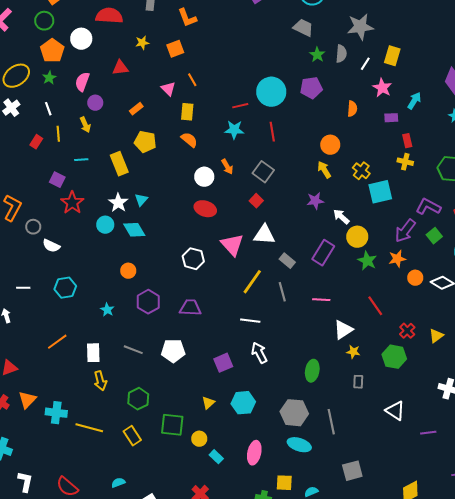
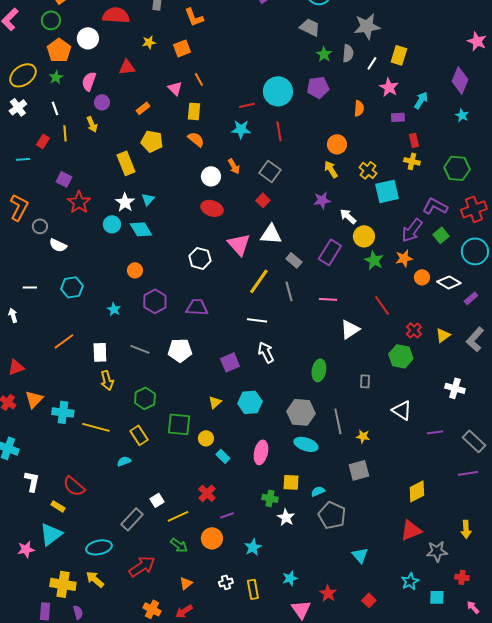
cyan line: (81, 160) -> (23, 159), moved
yellow star: (353, 352) -> (363, 436), moved
cyan semicircle: (118, 483) -> (124, 461), moved

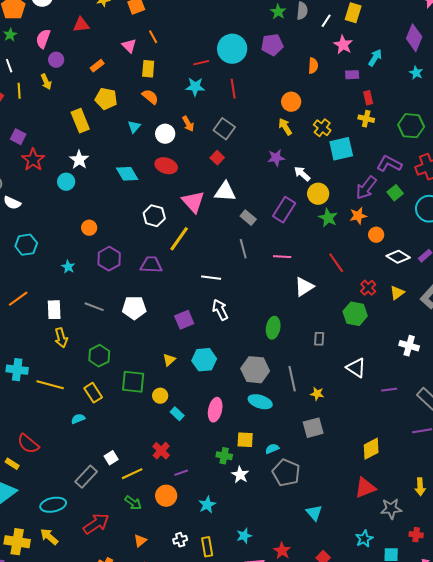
cyan triangle: (148, 199) -> (134, 127), moved
cyan diamond: (141, 229) -> (127, 174), moved
yellow line: (259, 281) -> (179, 239), moved
white diamond: (449, 282) -> (398, 257), moved

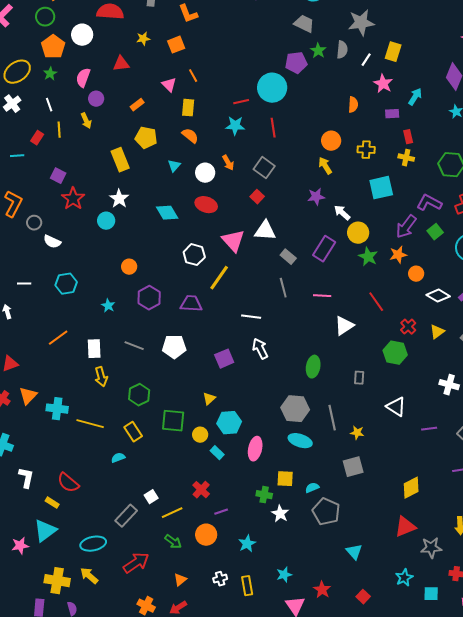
purple pentagon: (272, 45) -> (296, 63), moved
yellow cross: (322, 128) -> (366, 150), moved, turned -36
cyan hexagon: (204, 360) -> (229, 423), moved

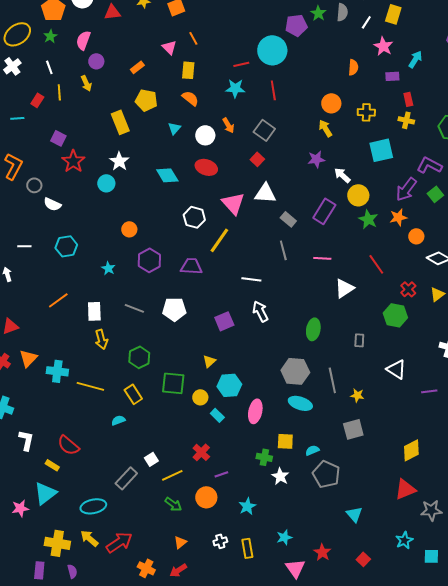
red triangle: (121, 64) -> (112, 12), moved
red arrow: (136, 563) -> (119, 542), moved

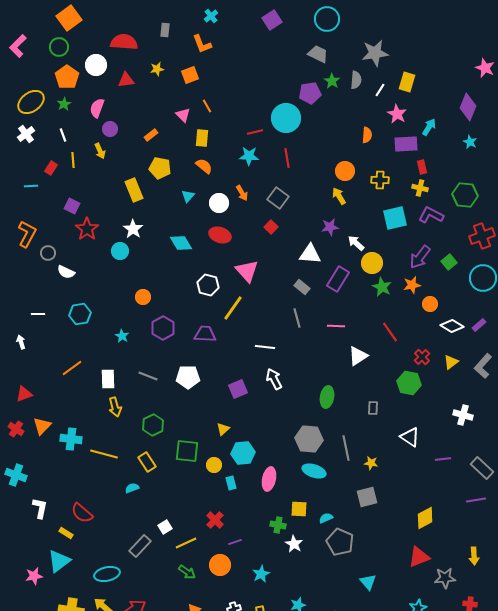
purple rectangle: (392, 76) -> (406, 144), size x1.6
purple L-shape: (429, 165) -> (431, 215), moved
white triangle: (265, 193) -> (310, 254), moved
cyan rectangle: (217, 415) -> (231, 483), turned 32

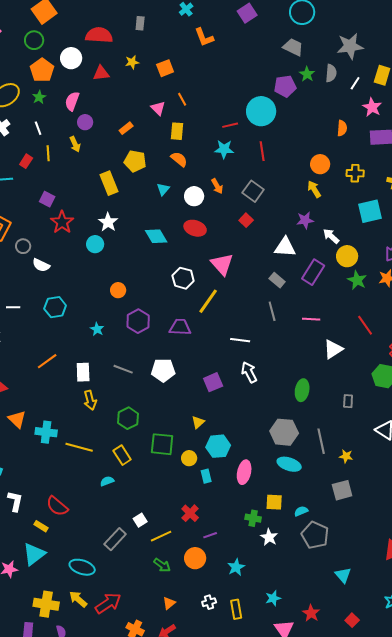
orange L-shape: (202, 44) -> (204, 37), moved
orange triangle: (42, 426) -> (17, 419), turned -30
cyan ellipse: (107, 574) -> (82, 567), turned 30

